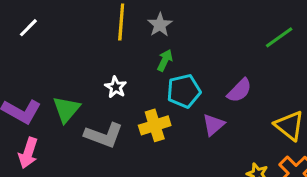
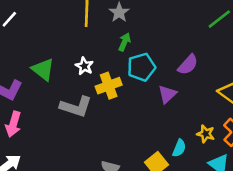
green triangle: (66, 109) -> (43, 69), moved, turned -30
yellow cross: (155, 125) -> (109, 86), moved

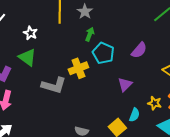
white star: (84, 66) -> (30, 33), moved
cyan pentagon: (141, 67) -> (103, 53), turned -30
purple triangle: (167, 94) -> (125, 85), moved

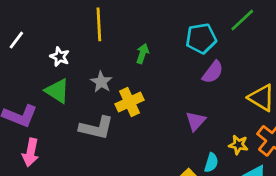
gray star: (85, 12) -> (101, 82), moved
cyan pentagon: (103, 53) -> (201, 38), moved, turned -30

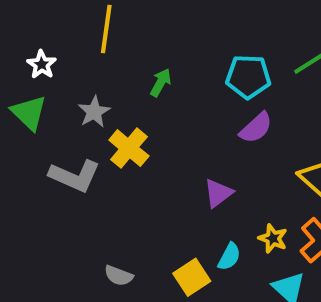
yellow cross: (129, 102) -> (129, 148), turned -36

